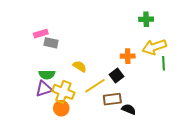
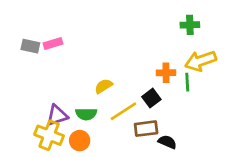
gray rectangle: (51, 43) -> (30, 46), moved
green line: (163, 63) -> (187, 82), moved
yellow semicircle: (80, 66) -> (104, 86), turned -64
green semicircle: (47, 74) -> (86, 114), moved
yellow cross: (63, 92) -> (49, 135), moved

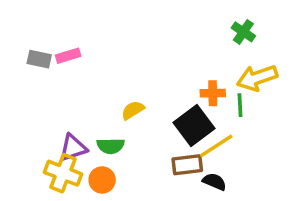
green cross: (190, 25) -> (243, 32), turned 36
black square: (151, 98) -> (194, 126), size x1.6
yellow line: (123, 111) -> (216, 146), moved

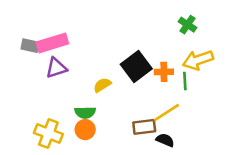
pink rectangle: (68, 56) -> (52, 43), size x1.6
black square: (194, 126) -> (136, 67), moved
purple triangle: (73, 148) -> (56, 68), moved
orange circle: (102, 180) -> (85, 130), moved

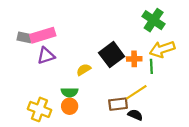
green cross: (187, 25) -> (154, 20), size x1.5

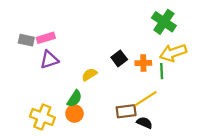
pink rectangle: (43, 35) -> (46, 38), size x0.7
black square: (112, 55) -> (119, 58), size x0.6
green semicircle: (70, 92) -> (74, 99), turned -56

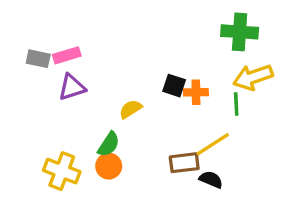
green cross: (164, 22) -> (240, 32), turned -30
black square: (119, 58) -> (174, 86), turned -35
orange cross: (143, 63) -> (196, 92), moved

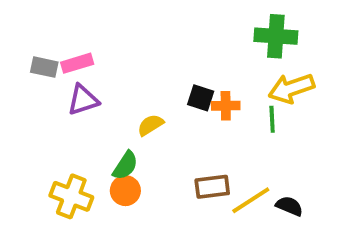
yellow line: (213, 144) -> (251, 200), moved
black semicircle: (211, 180) -> (289, 206), moved

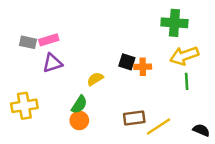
green line: (272, 119) -> (187, 81), moved
yellow cross: (71, 196) -> (24, 106), moved, turned -30
black semicircle: (289, 206) -> (201, 130), moved

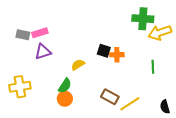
yellow arrow: (184, 56) -> (160, 33), moved
brown rectangle: (134, 118) -> (110, 97), turned 36
black semicircle: (201, 130) -> (165, 107), turned -128

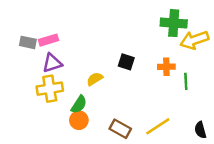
orange cross: (117, 55) -> (166, 67), moved
yellow cross: (20, 87) -> (50, 89), moved
brown rectangle: (110, 97) -> (120, 129), moved

